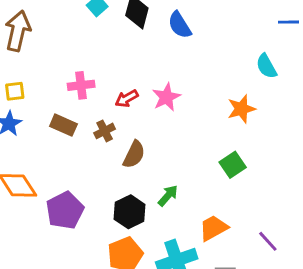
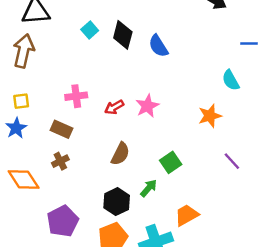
brown cross: (105, 131) -> (60, 161), moved
green square: (233, 165) -> (171, 162), moved
purple pentagon: (65, 210) -> (63, 221), moved
purple line: (268, 241) -> (232, 161), moved

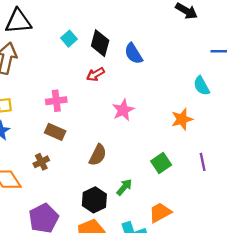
red arrow: (114, 107) -> (95, 74), moved
brown rectangle: (62, 129) -> (55, 132), moved
purple line: (232, 161) -> (203, 162), turned 30
green square: (171, 162) -> (161, 163), moved

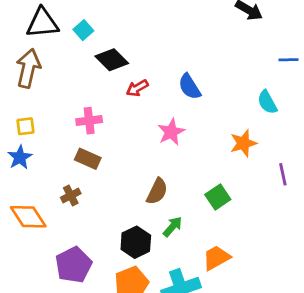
cyan square: (69, 39) -> (83, 30), moved
black diamond: (100, 43) -> (112, 60), moved, turned -60
blue semicircle: (133, 54) -> (190, 87), moved
brown semicircle: (98, 155) -> (157, 191), moved
purple line: (203, 162) -> (283, 174), moved

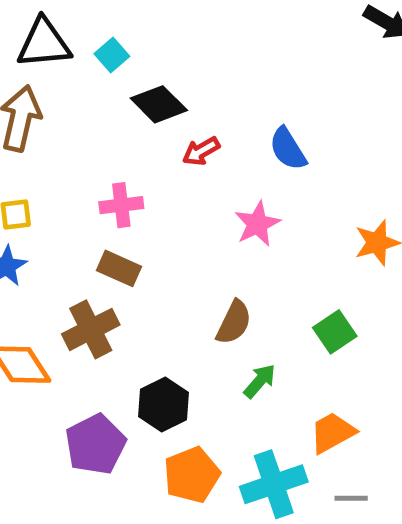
brown cross: (71, 196) -> (91, 329), size x1.6
black hexagon: (136, 242) -> (164, 404), moved

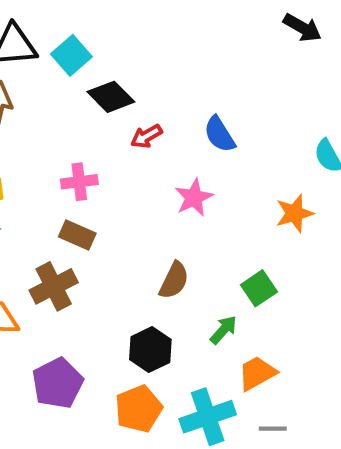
cyan square: (112, 55) -> (71, 55), size x1.4
green arrow: (260, 381) -> (223, 330), moved
black hexagon: (164, 404) -> (150, 350), moved

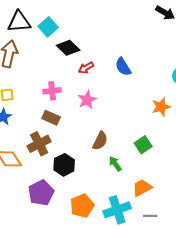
pink star: (194, 198) -> (87, 100), moved
green arrow: (223, 330) -> (115, 164), moved, turned -77
black hexagon: (150, 350) -> (64, 165), moved

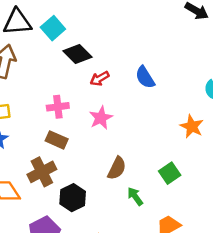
orange star: (161, 107) -> (192, 126), turned -30

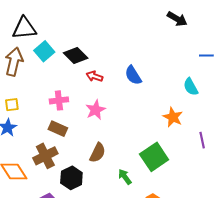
cyan square: (53, 28) -> (44, 51), moved
red arrow: (100, 79) -> (94, 76), turned 49
brown semicircle: (117, 168) -> (98, 153), moved
green square: (170, 173) -> (154, 157), size x1.5

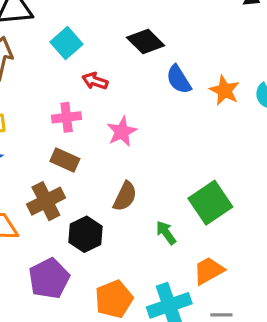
cyan square: (44, 51) -> (67, 43), moved
black diamond: (76, 55) -> (146, 41), moved
red arrow: (94, 76) -> (95, 81), moved
orange star: (173, 117) -> (225, 90), moved

